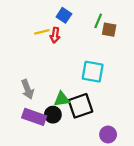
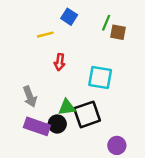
red arrow: (55, 35) -> (60, 62), moved

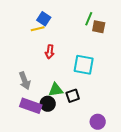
blue square: (69, 17) -> (44, 19), moved
black square: (87, 114) -> (73, 96), size x0.6

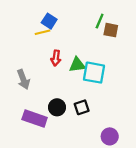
gray arrow: (25, 81) -> (23, 79), moved
green triangle: (56, 90) -> (77, 65), moved
black circle: (48, 104) -> (57, 107), moved

